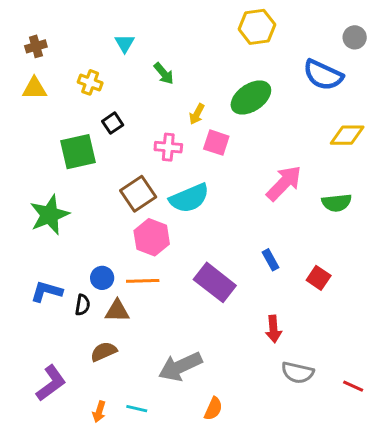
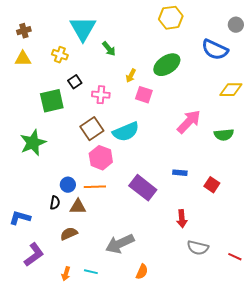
cyan triangle: (125, 43) -> (83, 29), size x2.0
pink cross: (168, 147) -> (101, 95), moved
blue rectangle: (270, 260) -> (180, 173), turned -56
blue L-shape: (47, 291) -> (20, 218), moved

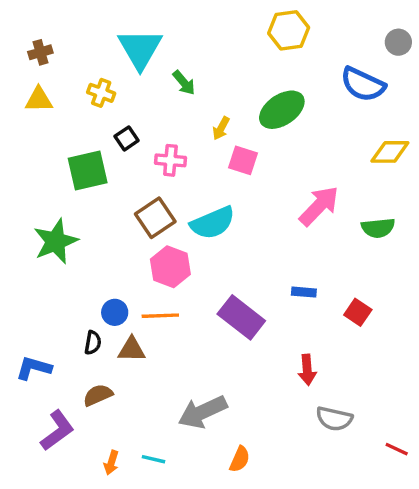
brown semicircle: (69, 234) -> (98, 395), moved
red line: (235, 257) -> (397, 449), moved

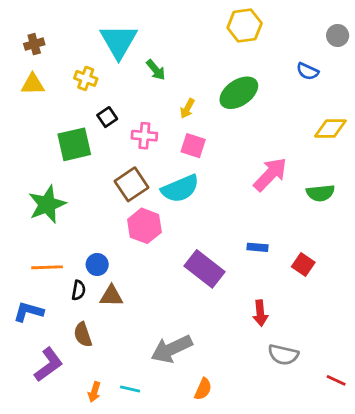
blue semicircle: (363, 84) -> (308, 71), size x0.6
pink square: (243, 160) -> (193, 146), moved
orange line: (160, 316) -> (47, 267), moved
brown semicircle: (98, 395) -> (83, 335), turned -85

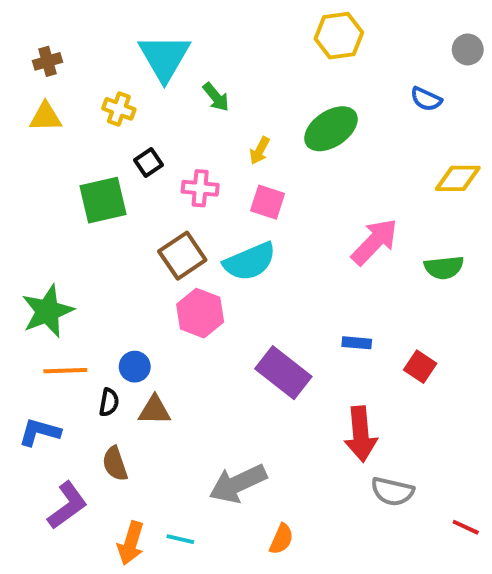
green star: (47, 204) -> (48, 311), moved
red arrow: (260, 313) -> (361, 434), size x1.5
orange arrow: (94, 392) -> (131, 543), size x1.5

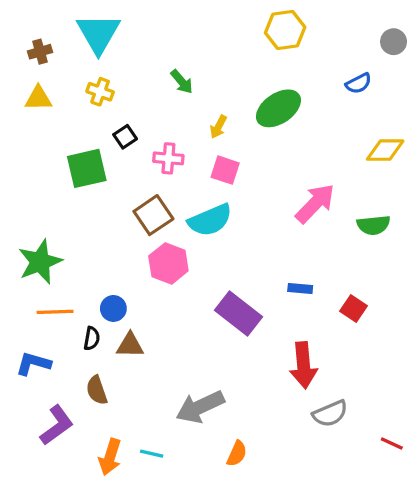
cyan triangle: (164, 57) -> (98, 33), moved
blue semicircle: (426, 99) -> (359, 83), turned -52
gray semicircle: (392, 491) -> (330, 414), turned -36

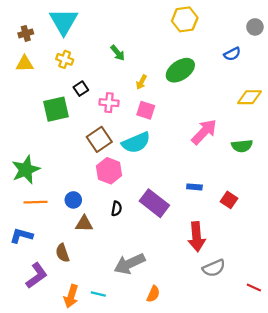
black semicircle: (92, 338) -> (117, 209), moved

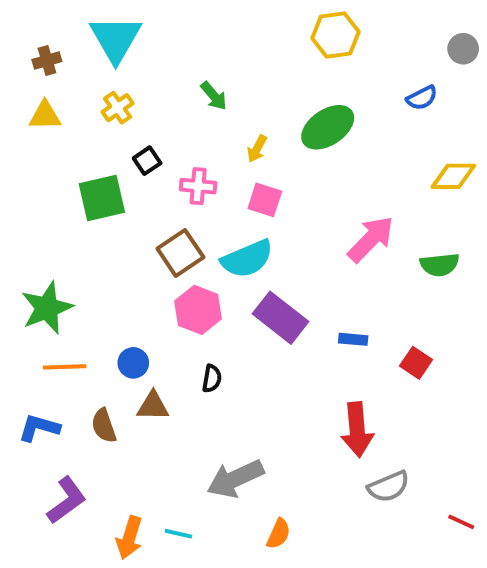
yellow cross: (65, 59) -> (118, 108), turned 35
purple rectangle: (154, 203) -> (281, 318), moved
brown semicircle: (62, 253) -> (104, 426), moved

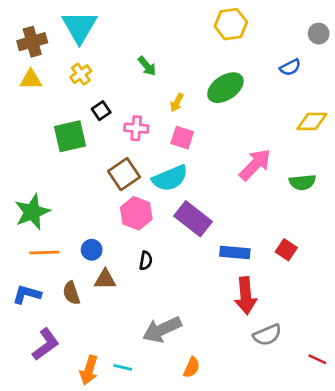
brown cross: (47, 61) -> (32, 42), size x1.5
blue rectangle: (353, 339) -> (235, 252), moved, size x1.5

